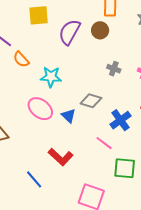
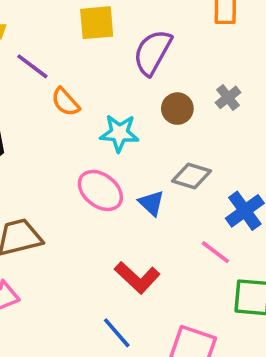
brown circle: (100, 30) -> (177, 109), moved
gray cross: (114, 69) -> (228, 97), moved, turned 32
blue line: (34, 179) -> (117, 333), moved

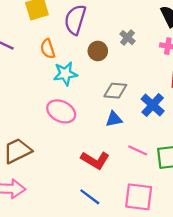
orange semicircle: (66, 102) -> (48, 49), moved, turned 36
blue triangle: (151, 203) -> (114, 119), moved, turned -42
pink line: (215, 252) -> (138, 150), moved

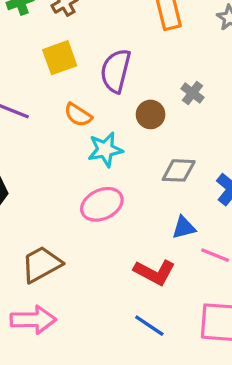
orange semicircle: (48, 49) -> (78, 115), turned -36
pink ellipse: (61, 111) -> (102, 204), turned -48
blue triangle: (114, 119) -> (184, 228), moved

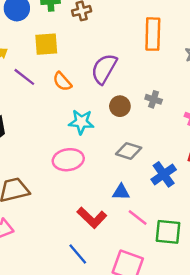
yellow square: (60, 58) -> (46, 44), moved
gray cross: (192, 93) -> (154, 99), turned -35
orange semicircle: (78, 115) -> (62, 82), moved

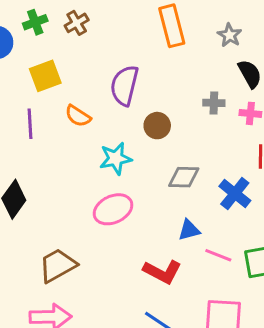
purple line: (24, 77) -> (30, 124), turned 65
gray cross: (154, 99) -> (214, 103), moved

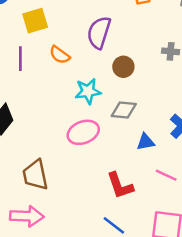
gray diamond: (184, 177) -> (124, 110), moved
blue triangle: (189, 230) -> (146, 142), moved
brown trapezoid: (58, 265) -> (35, 175), turned -76
red L-shape: (162, 272) -> (120, 186), turned 40

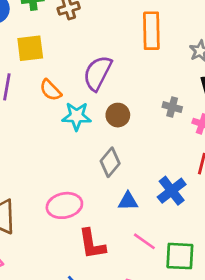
cyan star: (88, 91) -> (77, 116), moved
gray diamond: (124, 110) -> (110, 162), turned -65
pink ellipse: (83, 132) -> (64, 205), moved

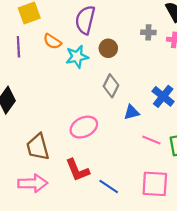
red L-shape: (92, 244) -> (77, 170), moved

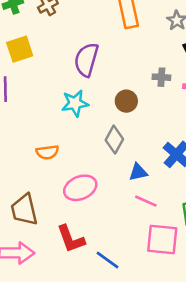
orange semicircle: (52, 41) -> (47, 152), moved, turned -42
brown circle: (108, 48) -> (126, 101), moved
pink line: (151, 140) -> (146, 201), moved
pink square: (155, 184) -> (162, 239), moved

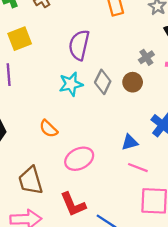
gray cross: (161, 77) -> (146, 57), turned -35
brown circle: (126, 101) -> (133, 82), moved
gray diamond: (114, 140) -> (103, 82), moved
orange semicircle: (47, 152) -> (48, 129), turned 54

